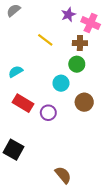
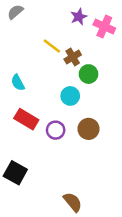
brown cross: (80, 43) -> (73, 57), moved, turned -32
cyan semicircle: (16, 72) -> (18, 83), turned -88
brown circle: (84, 102) -> (89, 129), moved

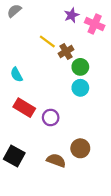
cyan circle: (70, 96) -> (80, 88), moved
brown circle: (89, 129) -> (80, 148), moved
brown semicircle: (73, 202) -> (56, 160), moved, turned -30

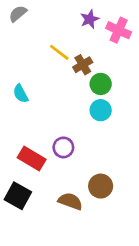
red rectangle: (24, 108) -> (32, 158), moved

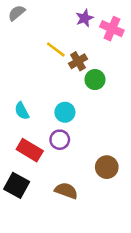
cyan semicircle: (21, 94) -> (22, 111), moved
cyan circle: (101, 110) -> (65, 112), moved
brown circle: (101, 186) -> (107, 167), moved

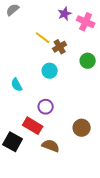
green circle: (95, 80) -> (88, 61), moved
cyan circle: (65, 112) -> (50, 71), moved
red rectangle: (30, 150) -> (33, 126), moved

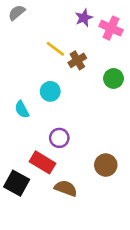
cyan circle: (50, 71) -> (50, 91), moved

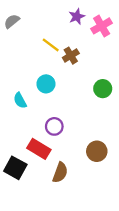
gray semicircle: (17, 13) -> (12, 21), moved
pink cross: (111, 28) -> (102, 26), turned 36
green circle: (114, 78) -> (103, 89), moved
brown semicircle: (66, 188) -> (60, 173), turned 90

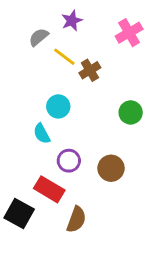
purple star: (77, 17) -> (72, 21), moved
gray semicircle: (12, 21) -> (39, 37), moved
cyan semicircle: (20, 100) -> (42, 134), moved
brown circle: (97, 151) -> (111, 168), moved

